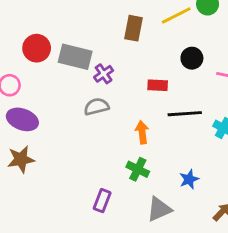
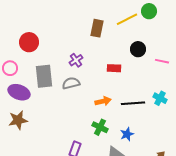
gray rectangle: (75, 57) -> (44, 76), moved, turned 70
black line: (185, 114) -> (133, 103), moved
orange arrow: (142, 132) -> (103, 101), turned 84
blue star: (189, 179) -> (127, 134), moved

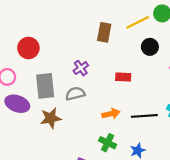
black circle: (138, 49) -> (150, 47), moved
brown star: (18, 120) -> (51, 118), moved

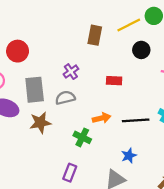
green cross: (108, 143) -> (82, 137), moved

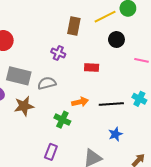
purple cross: (71, 72) -> (58, 53), moved, turned -32
gray rectangle: (35, 90) -> (19, 76), turned -70
blue star: (129, 156) -> (115, 134), moved

